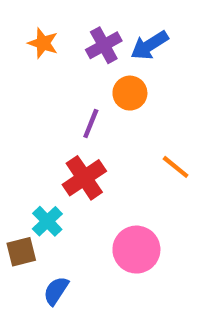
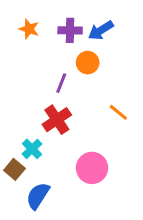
purple cross: (104, 45) -> (70, 30), turned 30
brown square: (21, 252) -> (14, 169), turned -36
blue semicircle: (56, 291) -> (38, 196), size x1.4

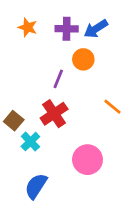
brown square: (14, 169) -> (14, 121), moved

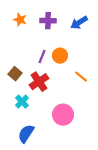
blue arrow: (96, 29) -> (79, 23), moved
orange circle: (83, 59) -> (60, 56), moved
brown square: (14, 121) -> (15, 74), moved

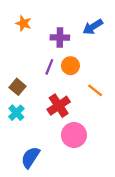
purple cross: (48, 21) -> (60, 37), moved
red cross: (39, 82) -> (59, 106), moved
cyan cross: (22, 102) -> (16, 113), moved

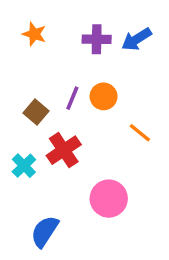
purple cross: (60, 37) -> (97, 39), moved
brown square: (18, 87) -> (36, 112), moved
red cross: (59, 106) -> (64, 150), moved

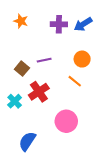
orange circle: (104, 96) -> (82, 59), moved
purple line: (72, 98) -> (44, 60), turned 56
orange line: (140, 133) -> (75, 81), moved

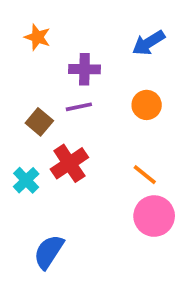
purple cross: (59, 24) -> (84, 69), moved
orange line: (75, 81) -> (145, 175), moved
pink circle: (66, 121) -> (154, 216), moved

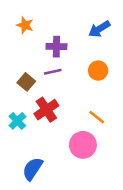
pink circle: (154, 216) -> (83, 145), moved

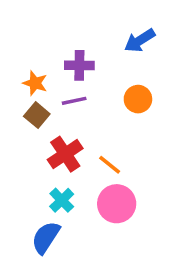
orange star: (25, 25) -> (35, 83), moved
orange line: (97, 117) -> (110, 165), moved
cyan cross: (17, 121) -> (62, 200), moved

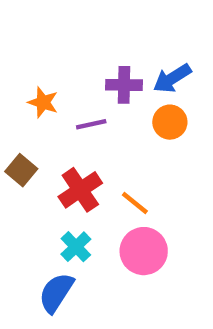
blue arrow: (140, 41) -> (172, 78), moved
purple cross: (79, 65) -> (124, 85), moved
brown square: (37, 115) -> (21, 170), moved

